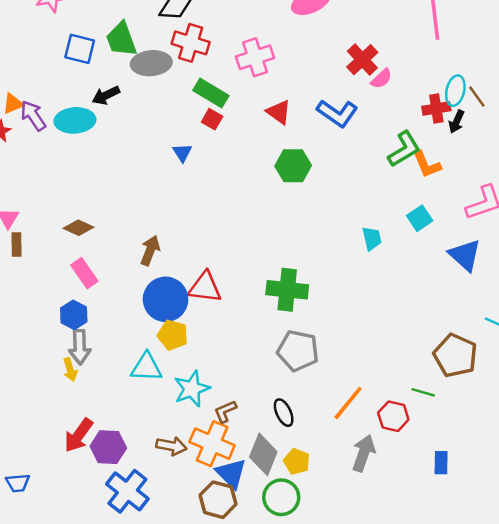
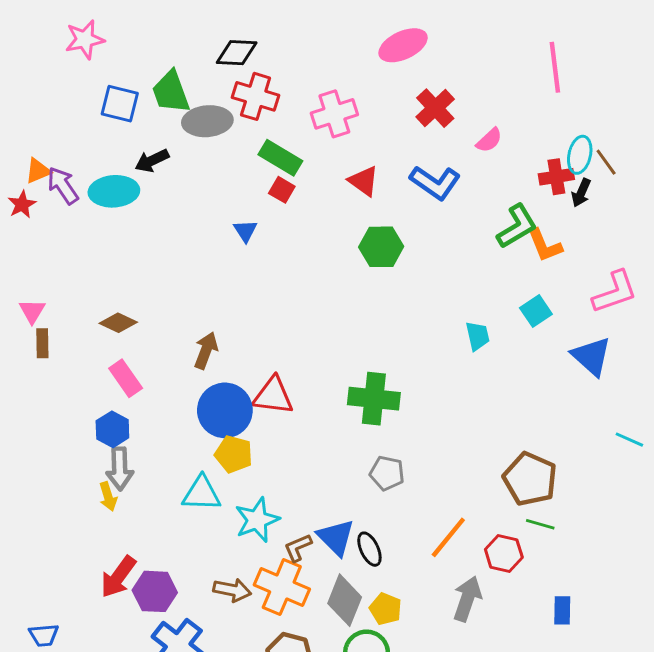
red cross: (362, 60) -> (435, 108), moved
gray pentagon: (298, 351) -> (387, 473), size x0.7
brown pentagon: (455, 355) -> (530, 479), moved
blue triangle: (231, 473) -> (336, 537), moved

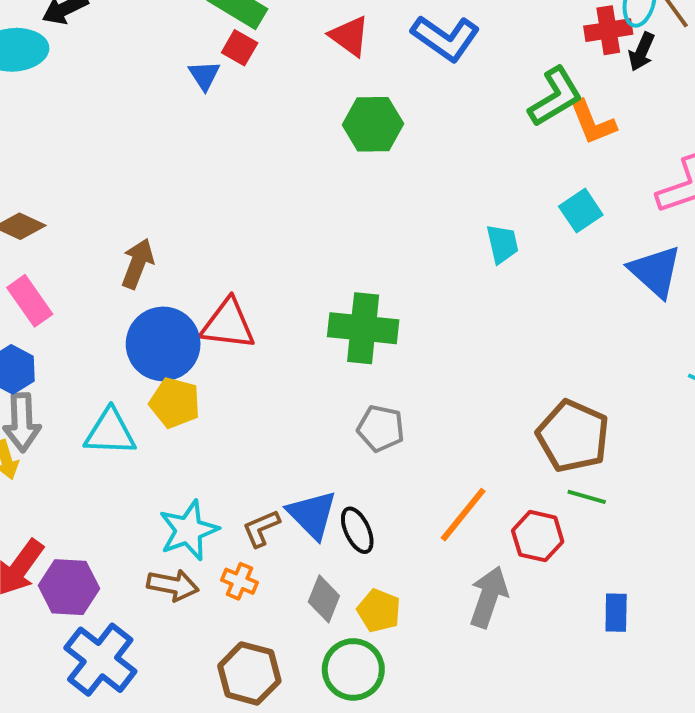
blue triangle: (245, 231) -> (204, 75), moved
cyan triangle: (202, 494) -> (110, 432), moved
cyan star: (257, 520) -> (189, 530), moved
orange cross: (282, 587) -> (240, 581), size x0.5
gray diamond: (345, 600) -> (324, 599), size x0.7

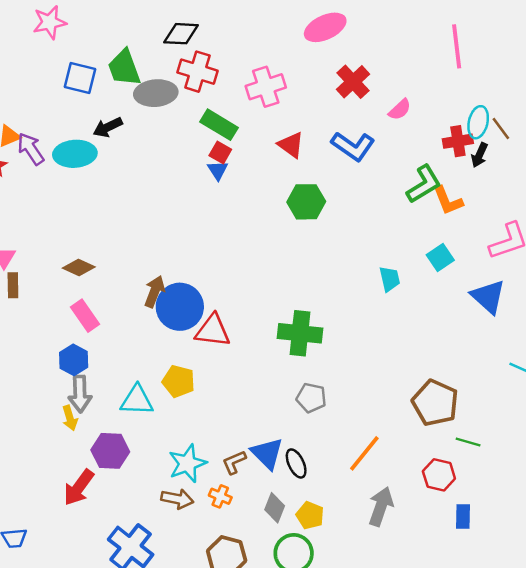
blue triangle: (204, 75) -> (218, 170), moved
blue circle: (163, 344) -> (180, 307), moved
green line: (587, 497) -> (468, 442), moved
red hexagon: (538, 536) -> (439, 475), moved
purple hexagon: (69, 587) -> (110, 451), moved

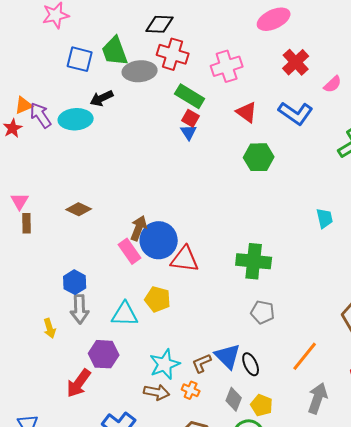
pink rectangle: (85, 316) -> (130, 251), moved
yellow arrow: (70, 418) -> (50, 328), moved

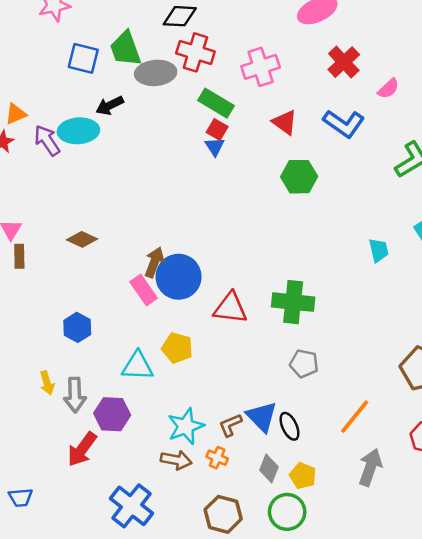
purple arrow: (41, 115) -> (47, 140), moved
red triangle: (185, 259) -> (230, 308), moved
gray arrow: (80, 309) -> (75, 395), moved

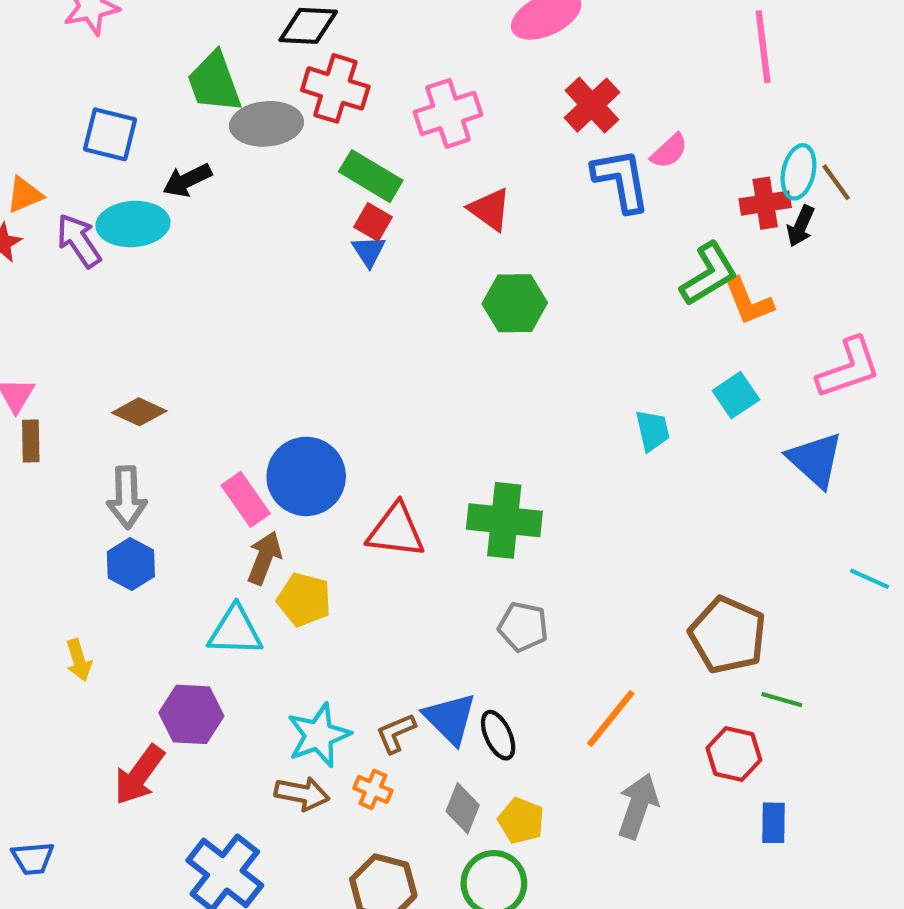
blue square: (83, 58) -> (110, 134), moved
blue L-shape: (344, 124) -> (621, 180), moved, turned -135
brown arrow: (154, 262) -> (264, 558), moved
gray arrow: (75, 395) -> (127, 497), moved

